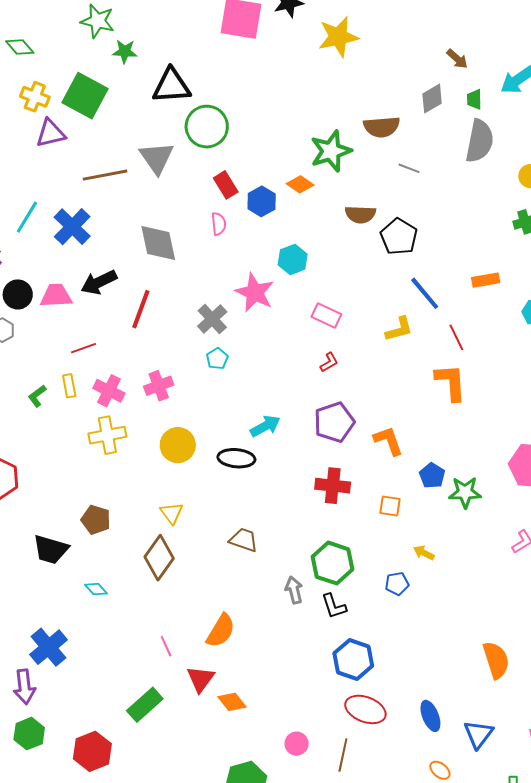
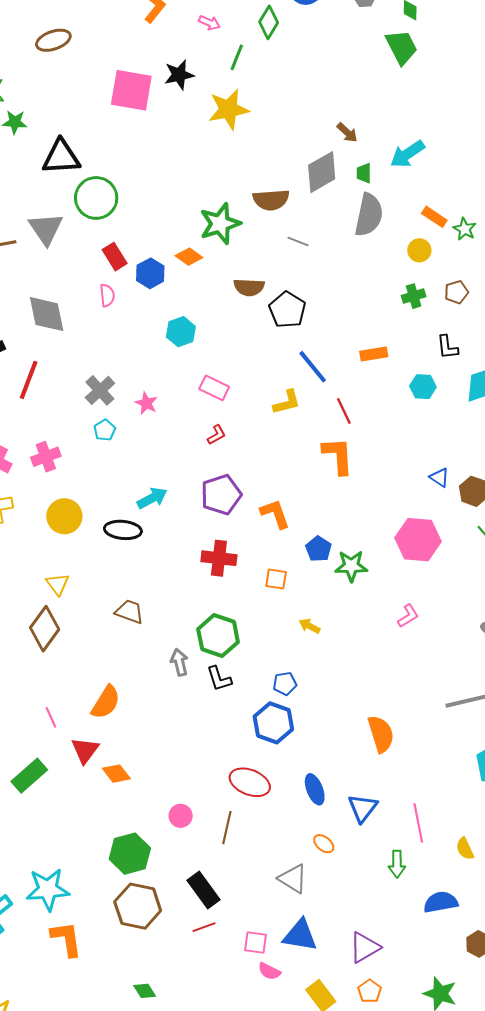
gray diamond: (432, 99) -> (322, 172), size x1.4
pink star: (255, 293) -> (146, 403), moved, size x0.6
blue pentagon: (397, 584) -> (285, 684), moved
blue hexagon: (353, 659) -> (273, 723), moved

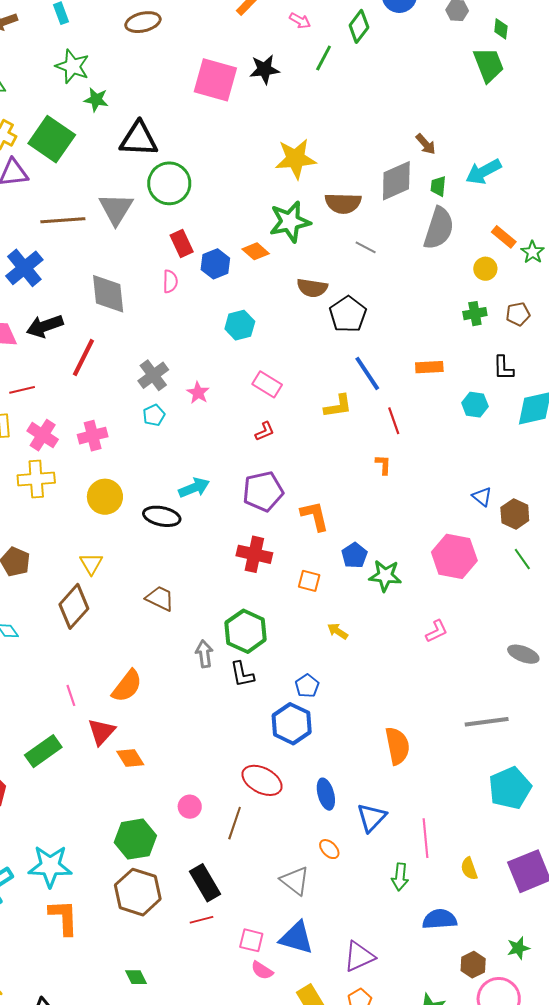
yellow star: (229, 109) -> (296, 159), moved
orange L-shape: (338, 456) -> (383, 465), size x0.5
blue pentagon: (285, 684) -> (307, 686), turned -30

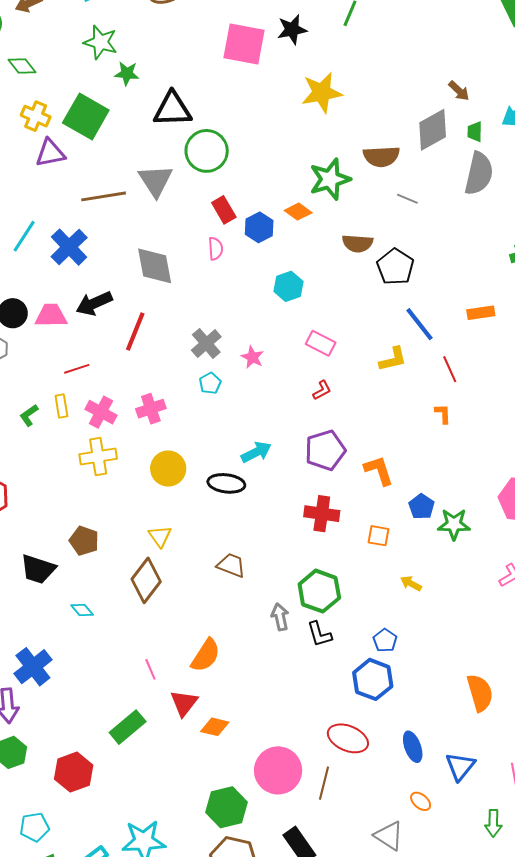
yellow star: (296, 159) -> (322, 93), moved
orange diamond: (130, 758) -> (215, 727), turned -40
pink circle: (190, 807) -> (278, 770), size x2.0

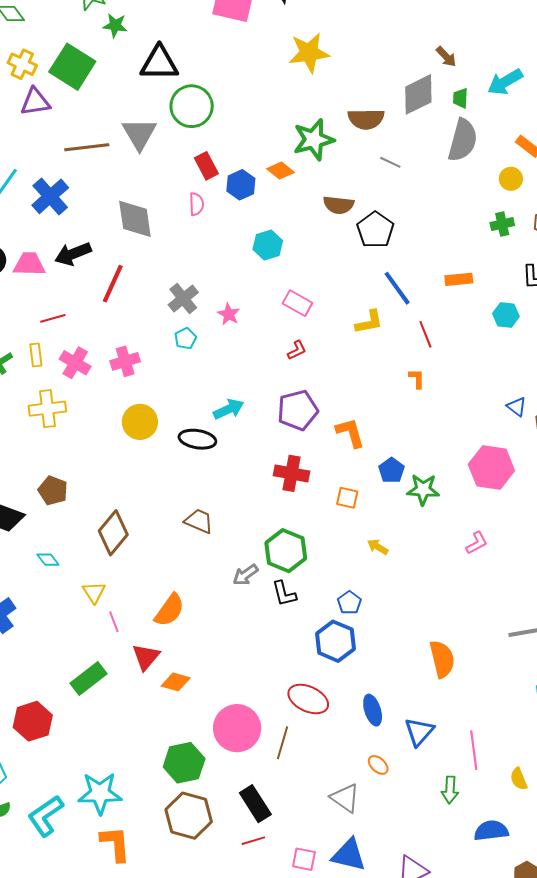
yellow cross: (98, 456) -> (47, 409), moved
yellow triangle: (160, 536) -> (94, 592), moved
gray arrow: (280, 617) -> (245, 575), turned -116

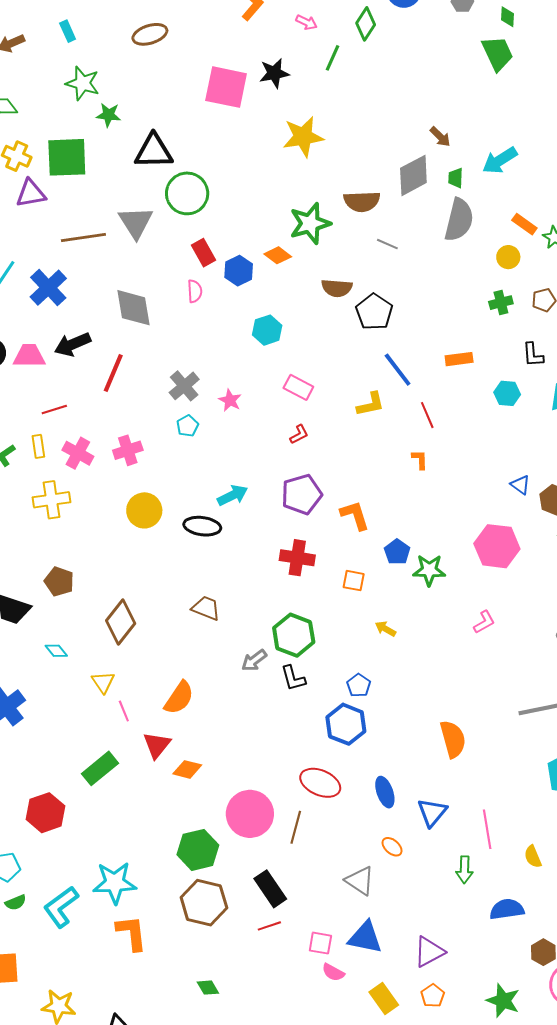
green square: (72, 67) -> (67, 157), turned -33

